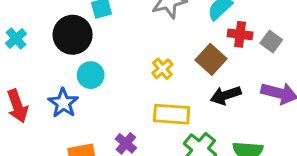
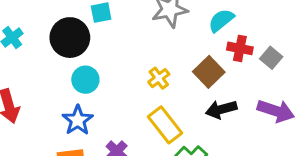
blue star: (63, 103) -> (78, 120), moved
yellow rectangle: (172, 114) -> (165, 125), turned 44

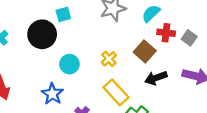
cyan circle: (85, 80) -> (69, 64), moved

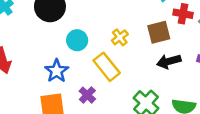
brown square: (145, 51) -> (159, 32), turned 30
yellow rectangle: (116, 92) -> (107, 67), moved

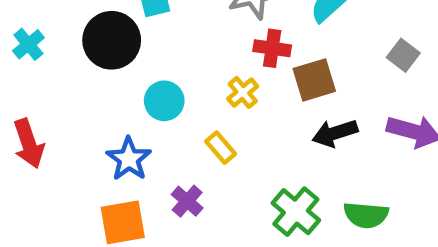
red cross: (183, 14) -> (272, 48), moved
yellow rectangle: (107, 67) -> (221, 148), size x0.6

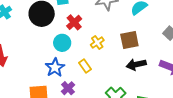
red cross: (272, 48) -> (74, 22), moved, turned 35
blue star: (129, 159) -> (55, 67), moved

